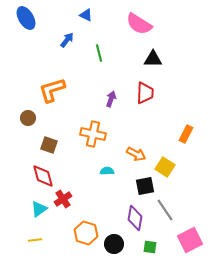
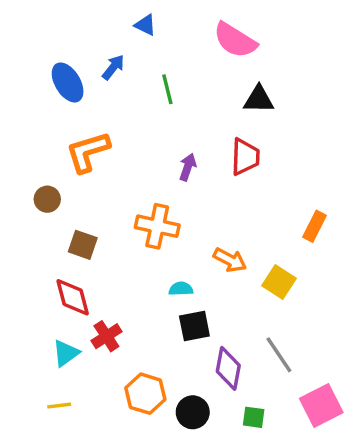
blue ellipse: (26, 18) -> (68, 82), moved
black square: (145, 186) -> (194, 326), moved

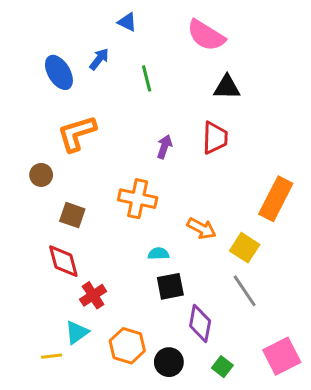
orange rectangle: (315, 226) -> (276, 199), size x1.6
cyan triangle: (66, 353) -> (77, 332), moved
gray line: (279, 355) -> (245, 291), moved
green square: (254, 417) -> (222, 367), turned 30

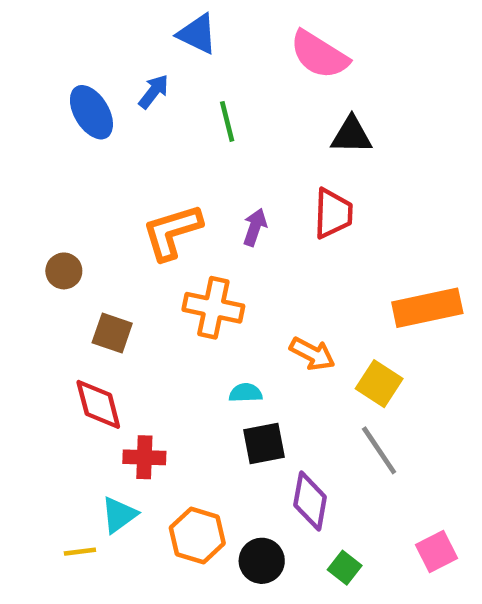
blue triangle: (127, 22) -> (197, 34), size x1.4
orange L-shape: (77, 133) -> (172, 232), moved
orange rectangle: (276, 199) -> (427, 308), turned 51
red cross: (93, 295) -> (144, 457), turned 35
pink square: (282, 356) -> (437, 552), size x0.7

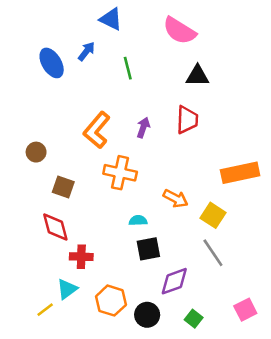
orange L-shape: (172, 232) -> (97, 130), turned -33
purple diamond: (310, 501) -> (174, 281), turned 60
yellow line: (80, 552) -> (45, 310), turned -30

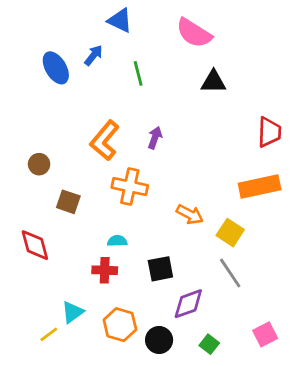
red trapezoid: (187, 120) -> (269, 132), moved
cyan semicircle: (138, 221) -> (117, 241), moved
red diamond: (55, 227) -> (35, 245), moved
red cross: (81, 257) -> (105, 270), moved

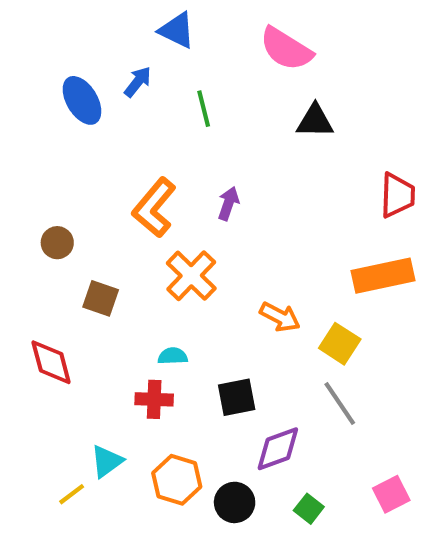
orange cross: (130, 186) -> (191, 276), turned 32

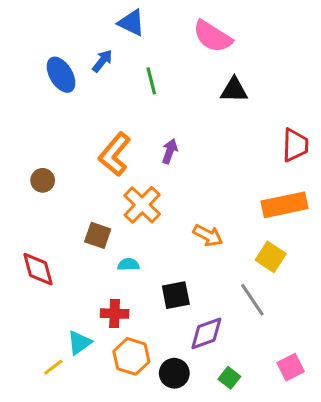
brown square: (101, 298) -> (98, 235), moved
yellow square: (340, 344) -> (271, 257), moved
red cross: (154, 399) -> (115, 314), moved

